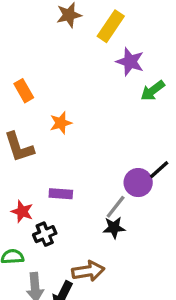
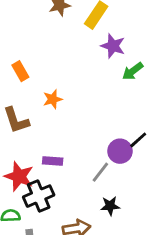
red star: (22, 212) -> (19, 176), size x1.5
black star: (114, 228) -> (110, 206), moved
black cross: (45, 234) -> (39, 196), size x1.5

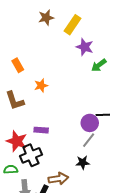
black line: (138, 140) -> (103, 115), turned 40
gray line: (100, 172) -> (89, 140), moved

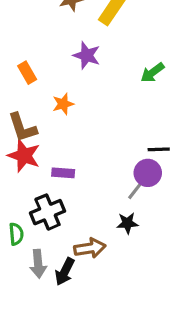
purple star: (85, 47) -> (87, 55), moved
purple circle: (90, 123) -> (148, 173), moved
red star: (17, 141) -> (24, 156), moved
green semicircle: (11, 170) -> (16, 234), turned 88

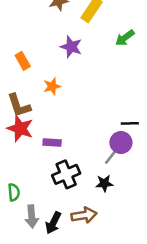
green arrow: (152, 73) -> (125, 38), moved
black cross: (47, 212) -> (66, 174), moved
brown arrow: (90, 248) -> (84, 215), moved

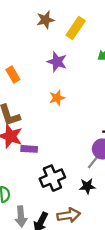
orange star: (52, 86) -> (57, 98), moved
purple rectangle: (52, 143) -> (29, 149), moved

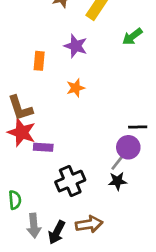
orange rectangle: (13, 75) -> (39, 61), moved, turned 35
black star: (87, 186) -> (117, 181), moved

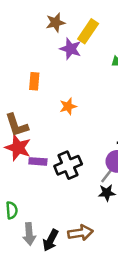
purple star: (76, 46) -> (71, 49), moved
black cross: (70, 181) -> (68, 165), moved

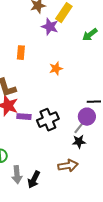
orange star: (68, 106) -> (56, 69), moved
brown arrow: (81, 233) -> (68, 166), moved

